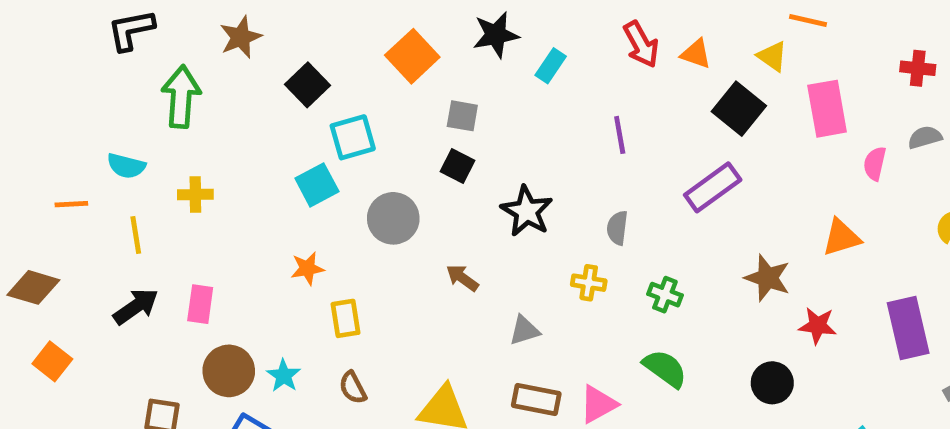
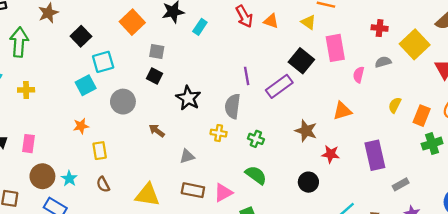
black square: (739, 109) -> (301, 61), moved
purple line: (620, 135) -> (247, 76), moved
gray semicircle: (617, 228) -> (233, 106), size x1.5

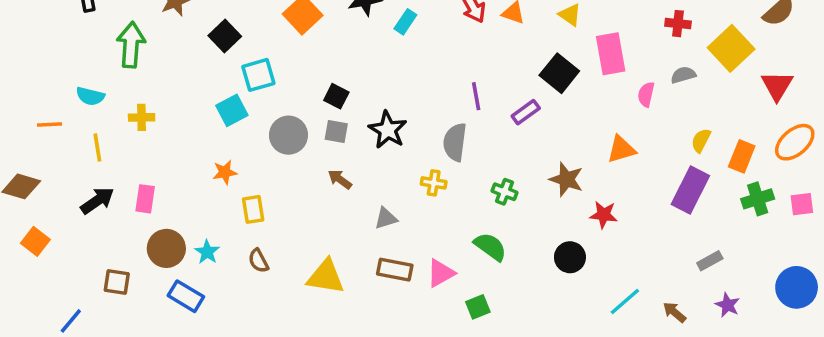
gray square: (157, 51) -> (336, 132), moved
purple rectangle: (279, 86) -> (526, 112), size x0.7
green cross: (256, 139) -> (504, 192), moved
purple rectangle: (375, 155) -> (690, 190), moved, turned 40

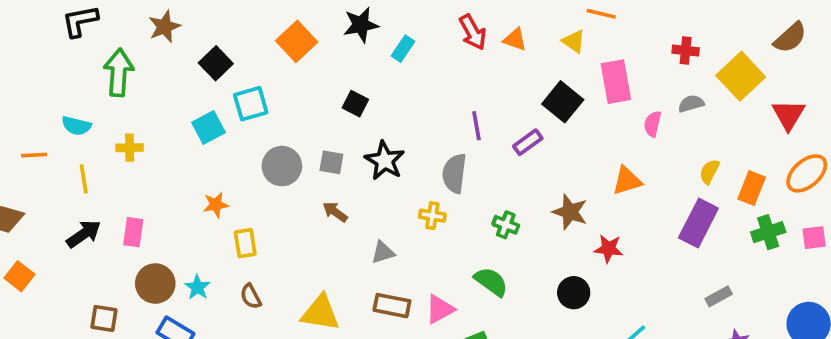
black square: (336, 96) -> (355, 104), moved
cyan square: (232, 110) -> (208, 128), moved

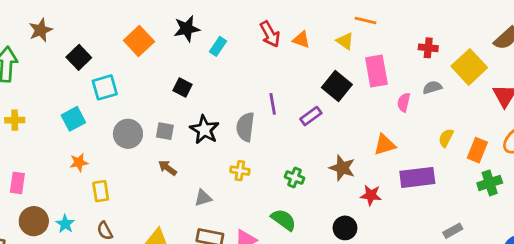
cyan square: (208, 128) -> (73, 119), moved
gray semicircle: (454, 173) -> (245, 127), moved
purple rectangle: (698, 223) -> (417, 177), moved, turned 56

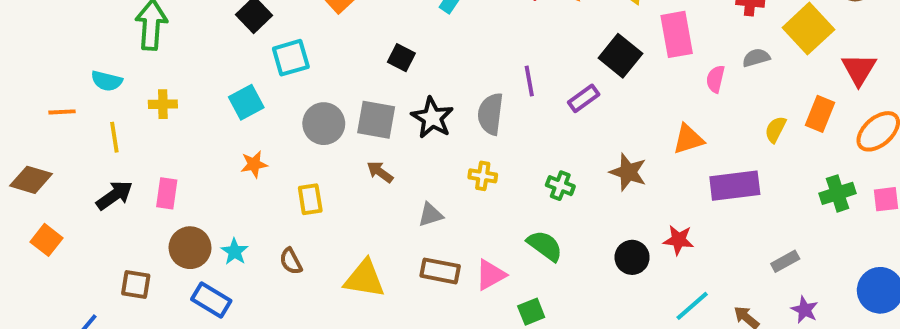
gray square: (165, 131) -> (376, 120), size x1.5
orange rectangle: (477, 150) -> (820, 114), moved
yellow rectangle: (101, 191) -> (310, 199), moved
red star: (371, 195) -> (679, 240), moved

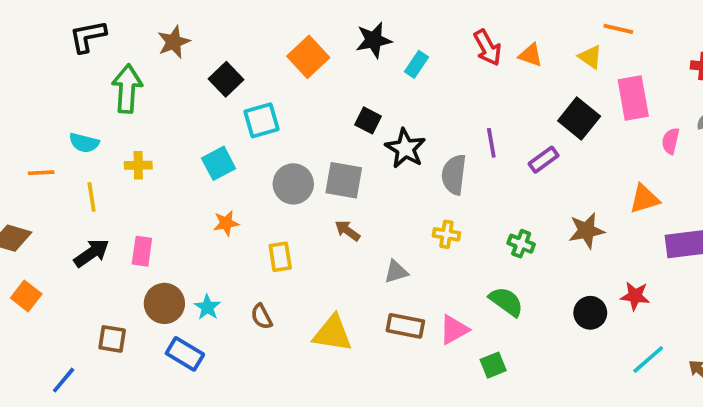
black star: (432, 118) -> (405, 148), moved
brown star: (628, 172) -> (587, 231), turned -30

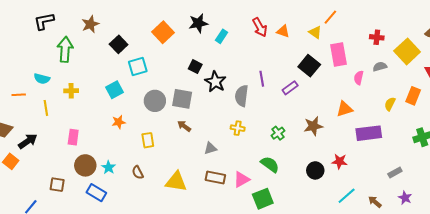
orange line: (618, 29) -> (330, 17), turned -63
green cross: (521, 244) -> (278, 133), turned 32
black arrow: (92, 253) -> (28, 141), moved
green square: (493, 365) -> (263, 199), size x1.5

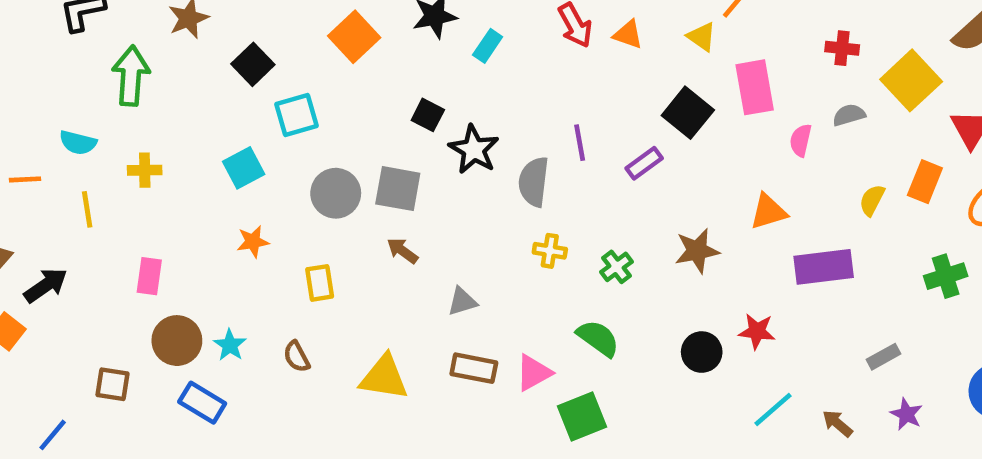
yellow cross: (238, 128) -> (550, 251), moved

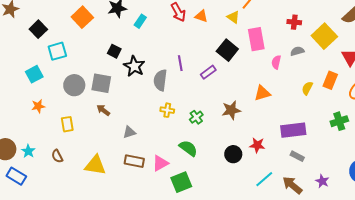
purple rectangle: (824, 267) -> (293, 130), moved
gray rectangle: (883, 357) -> (297, 156), moved, turned 56
brown arrow: (837, 423) -> (292, 185), size x1.5

